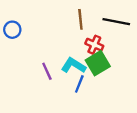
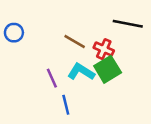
brown line: (80, 19) -> (75, 41), moved, turned -54
blue line: (79, 84) -> (66, 105), moved, turned -36

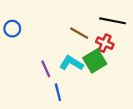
brown line: (75, 41) -> (79, 33), moved
red cross: (104, 49) -> (105, 43), moved

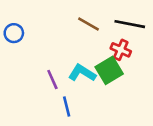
brown line: (79, 33) -> (89, 24), moved

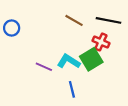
purple line: (52, 79) -> (44, 67), turned -42
blue line: (67, 107) -> (72, 89), moved

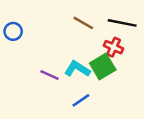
blue line: (72, 89) -> (81, 100), turned 70

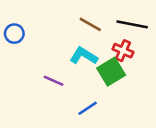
cyan L-shape: (77, 69) -> (84, 56), moved

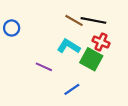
black line: (132, 24) -> (93, 20), moved
green square: (111, 72) -> (91, 59), turned -30

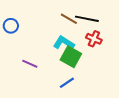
green square: (91, 59) -> (71, 57), moved
purple line: (44, 67) -> (30, 64), moved

